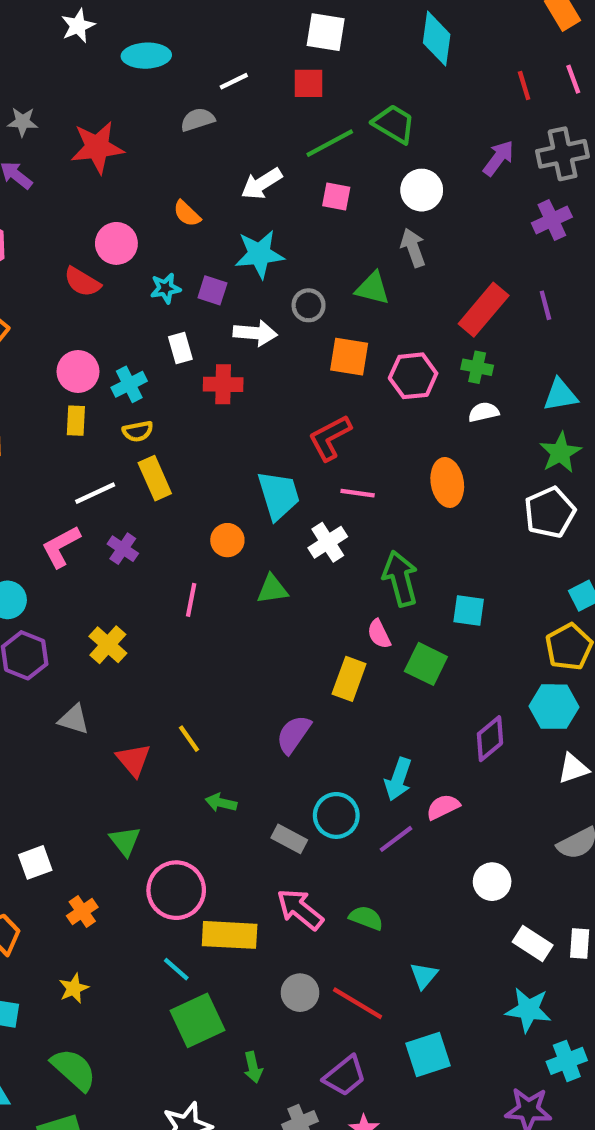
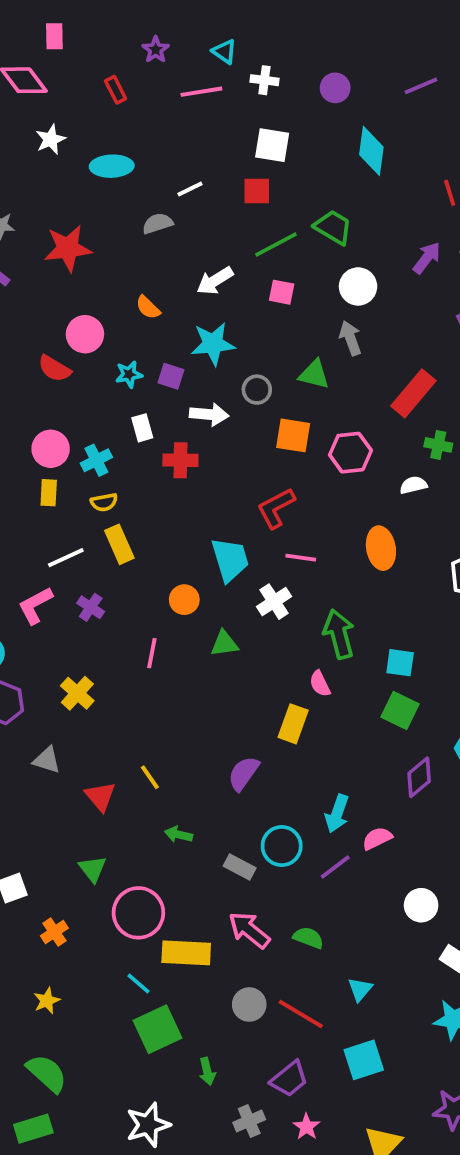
green cross: (477, 367) -> (438, 445), moved
green square: (426, 664) -> (400, 710), moved

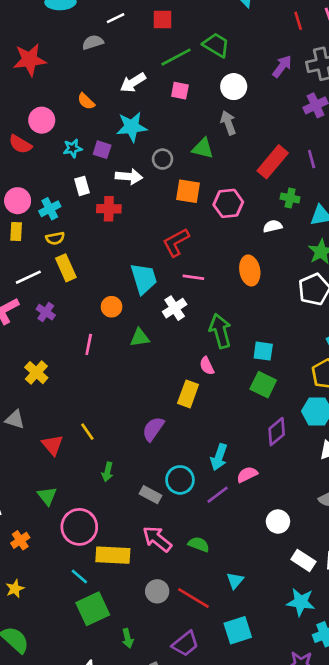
green arrow: (179, 835) -> (107, 472), turned -90

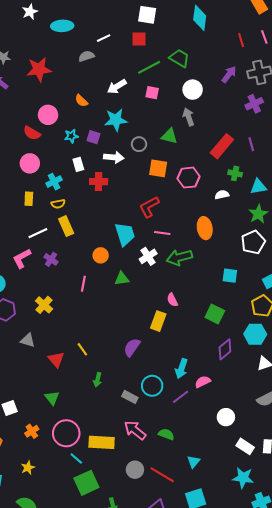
pink circle: (18, 201) -> (30, 163), moved
green arrow: (220, 331) -> (179, 257), moved, turned -90
cyan square: (263, 351) -> (230, 276), moved
pink circle: (79, 527) -> (66, 433), moved

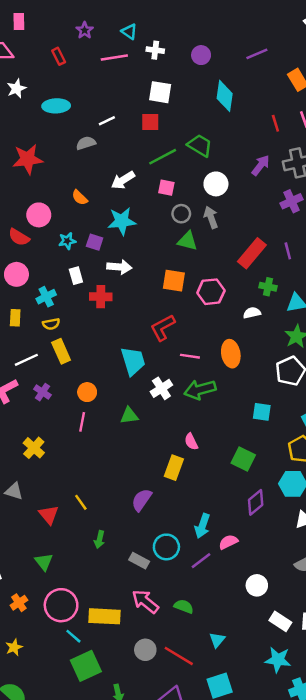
gray circle: (139, 144) -> (181, 214), moved
pink line: (162, 233) -> (190, 356), moved
orange circle: (101, 255) -> (87, 392), moved

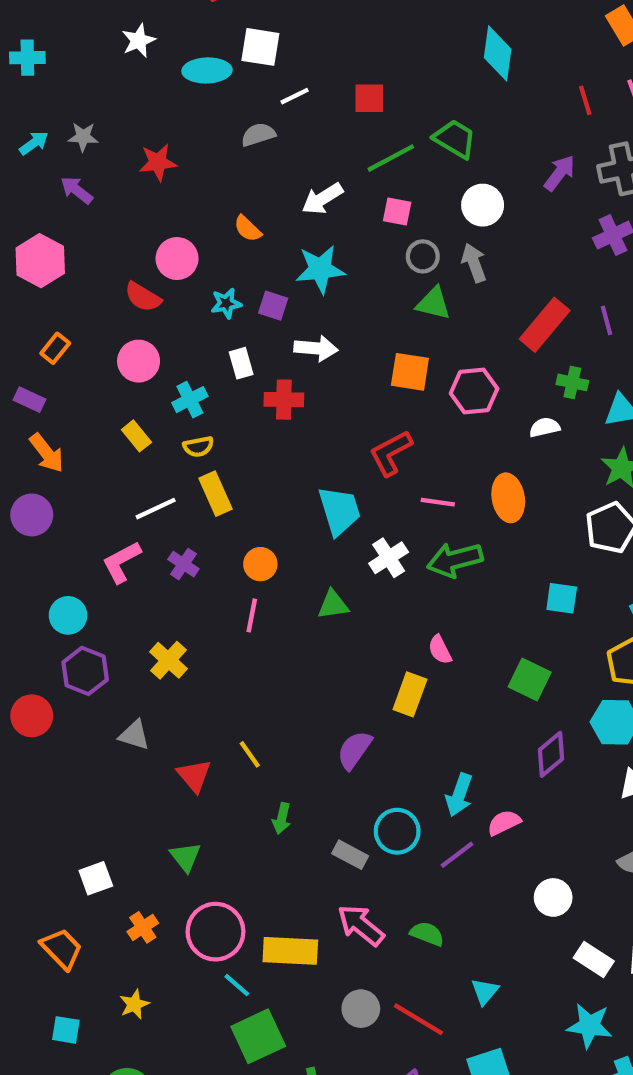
white square: (160, 92) -> (260, 47), moved
red star: (28, 159) -> (158, 162), size x0.7
yellow rectangle: (15, 318) -> (136, 436), turned -42

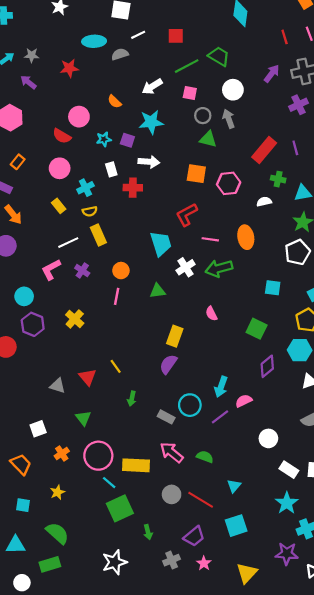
cyan ellipse: (207, 70) -> (94, 41), moved
yellow rectangle: (410, 694) -> (175, 336), moved
gray triangle: (134, 735) -> (57, 386), moved
cyan star: (589, 1026) -> (287, 503), turned 30

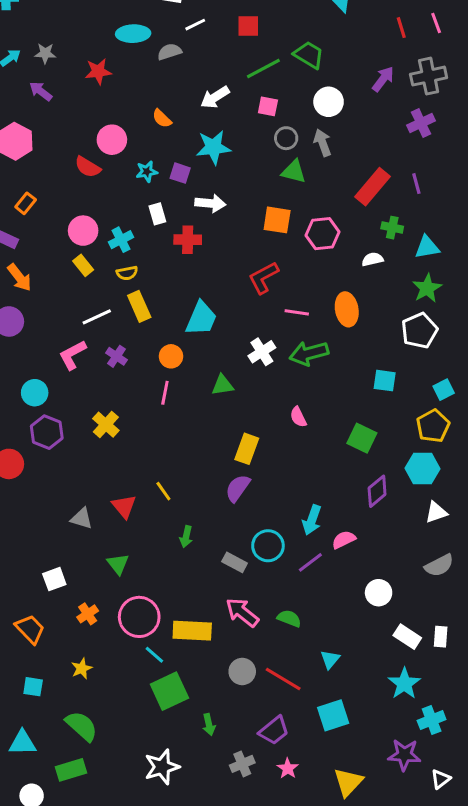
pink circle: (60, 168) -> (83, 231), moved
cyan trapezoid: (161, 244) -> (201, 318), moved, turned 40

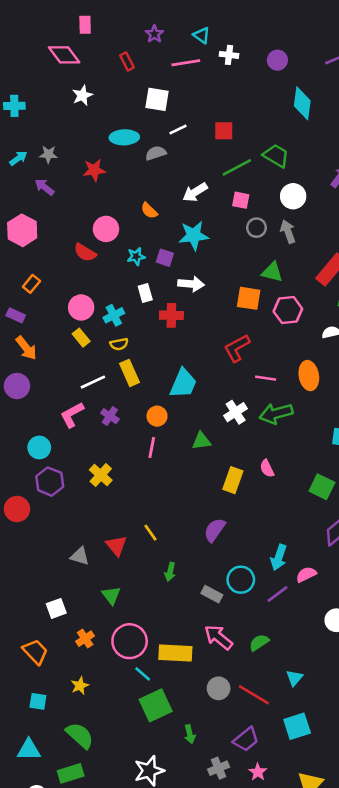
green triangle: (294, 171) -> (272, 272), moved
yellow rectangle: (247, 449) -> (233, 480), moved
green semicircle: (289, 618) -> (259, 642), turned -54

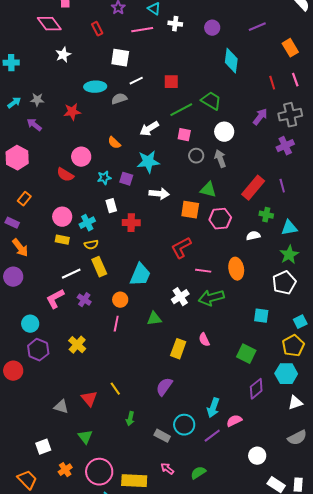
white arrow: (191, 284) -> (159, 194), moved
yellow rectangle: (81, 338) -> (62, 240), turned -40
pink arrow: (219, 637) -> (167, 469), size x0.6

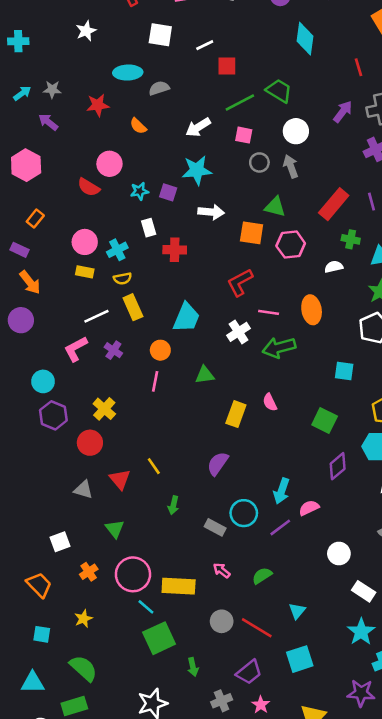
white line: (136, 81) -> (205, 45), moved
orange semicircle: (114, 143) -> (138, 126), moved
white cross: (180, 297) -> (239, 332), moved
red circle: (13, 371) -> (90, 443), moved

